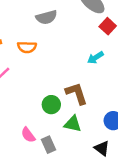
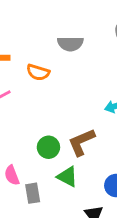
brown L-shape: (77, 93) -> (81, 142), turned -110

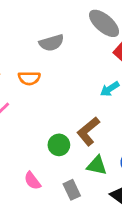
green triangle: (67, 177) -> (97, 165), moved
gray rectangle: (33, 193) -> (72, 190), moved

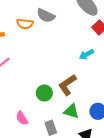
gray semicircle: (51, 43) -> (46, 16), turned 36
orange semicircle: (29, 78) -> (25, 24), moved

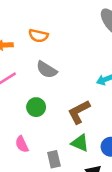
gray semicircle: (46, 16) -> (47, 70), moved
green circle: (44, 93) -> (36, 107), moved

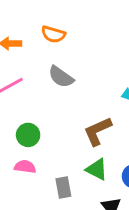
green circle: (36, 107) -> (28, 135), moved
pink semicircle: (22, 144) -> (25, 167), turned 119

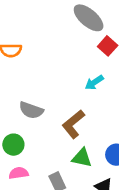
gray semicircle: (61, 77) -> (31, 110), moved

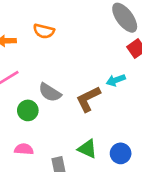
brown L-shape: (73, 124) -> (88, 99), moved
green circle: (13, 145) -> (28, 110), moved

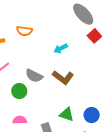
cyan arrow: (116, 80) -> (61, 48), moved
brown L-shape: (88, 99) -> (63, 77), turned -110

